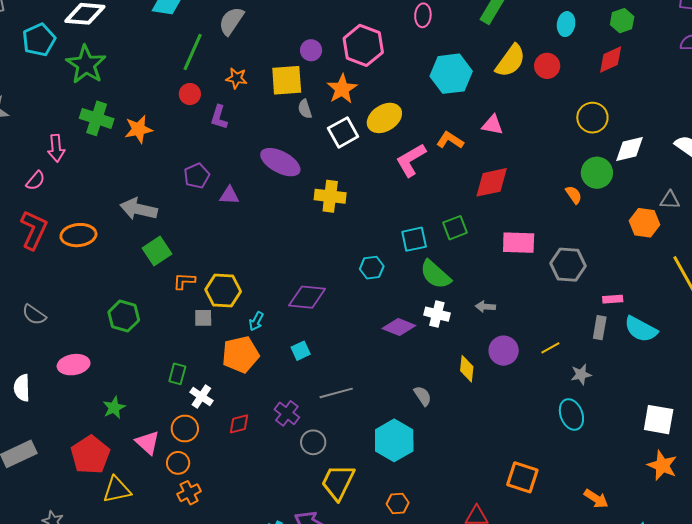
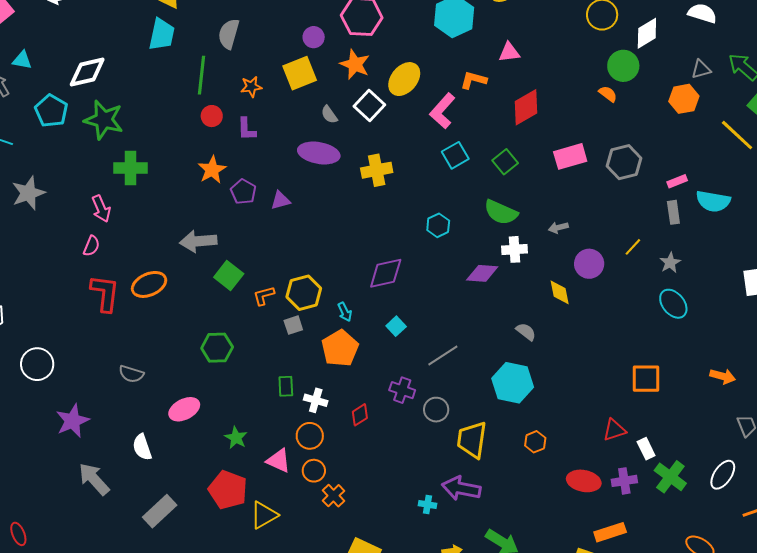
gray semicircle: (305, 109) -> (329, 115), moved
orange star: (139, 129) -> (212, 170), moved
cyan square: (414, 239) -> (455, 155), moved
cyan arrow: (256, 321) -> (345, 312), turned -36

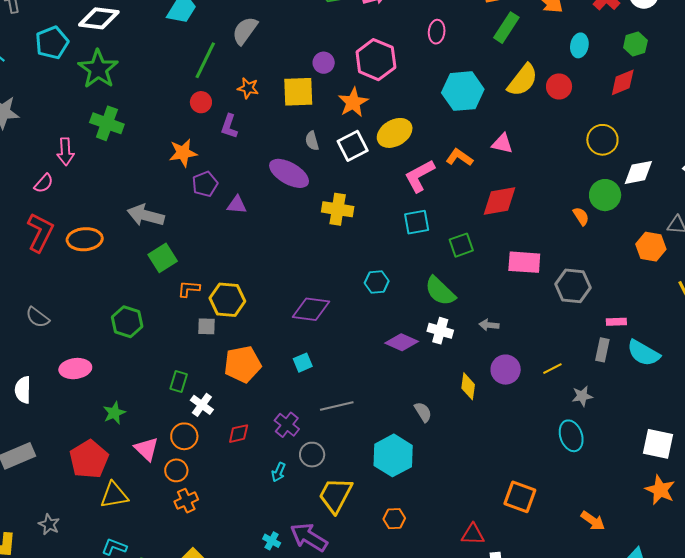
cyan arrow: (345, 312) -> (279, 472), moved, turned 30

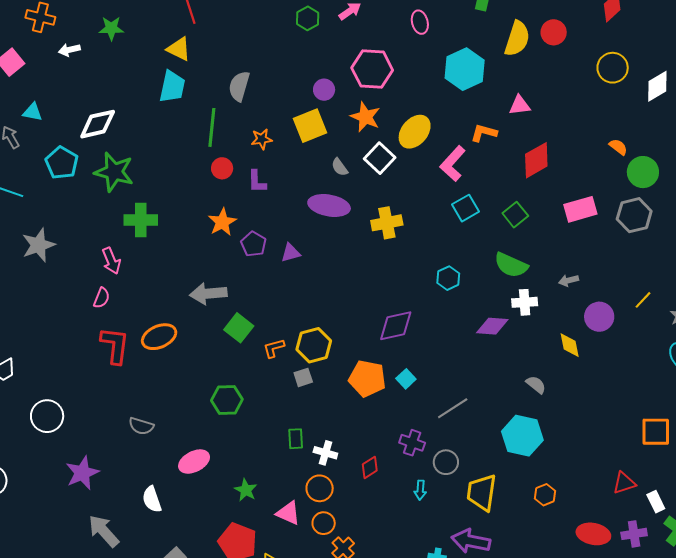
green circle: (605, 195) -> (643, 172), moved
orange pentagon: (243, 364) -> (367, 378), moved, turned -30

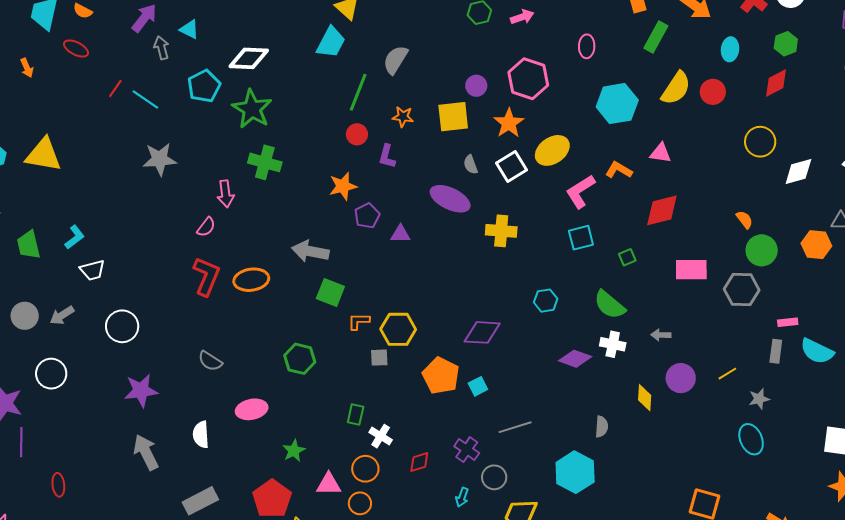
green square: (515, 215) -> (627, 257), size x0.7
green square: (239, 328) -> (330, 292), turned -32
gray semicircle: (536, 385) -> (602, 427), turned 40
pink triangle: (288, 513) -> (329, 484), turned -40

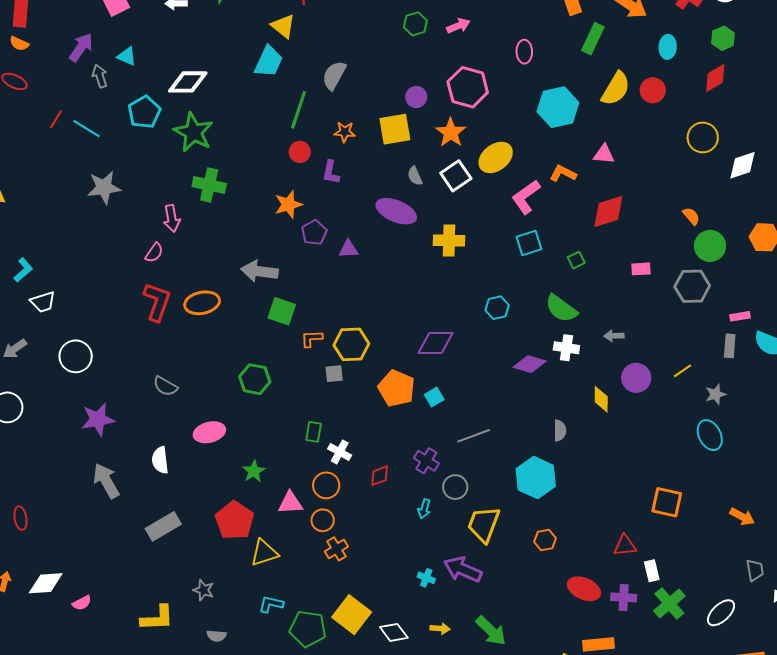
pink rectangle: (691, 270) -> (641, 269), size x0.6

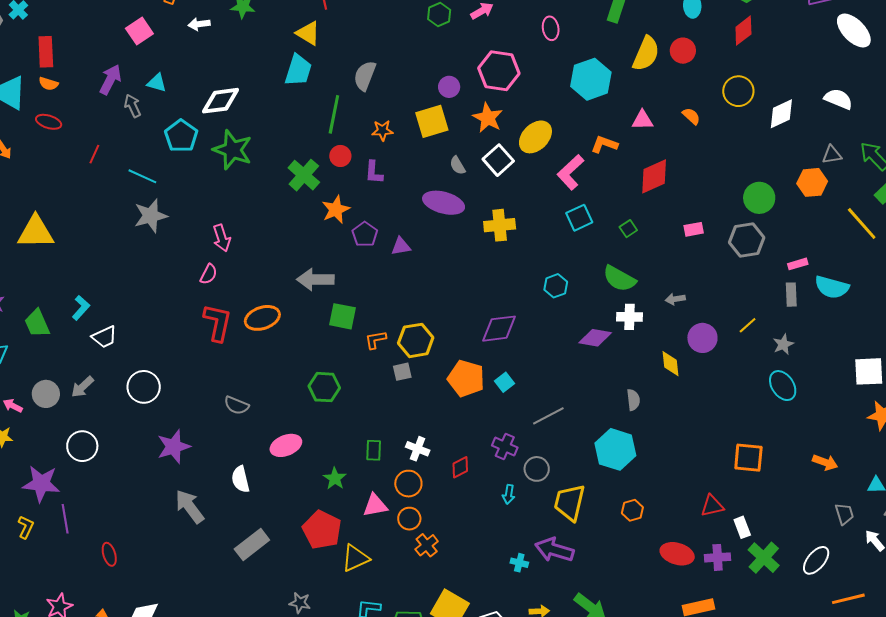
cyan line: (87, 129) -> (142, 176), moved
green cross: (209, 185) -> (304, 175), moved, turned 36
orange semicircle: (691, 216) -> (691, 116), moved
green rectangle: (314, 432) -> (374, 450), moved

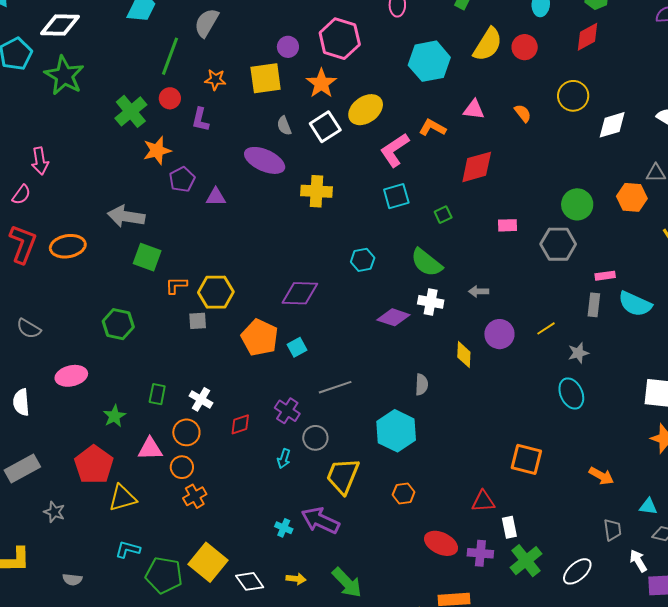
gray star: (300, 603) -> (54, 512), moved

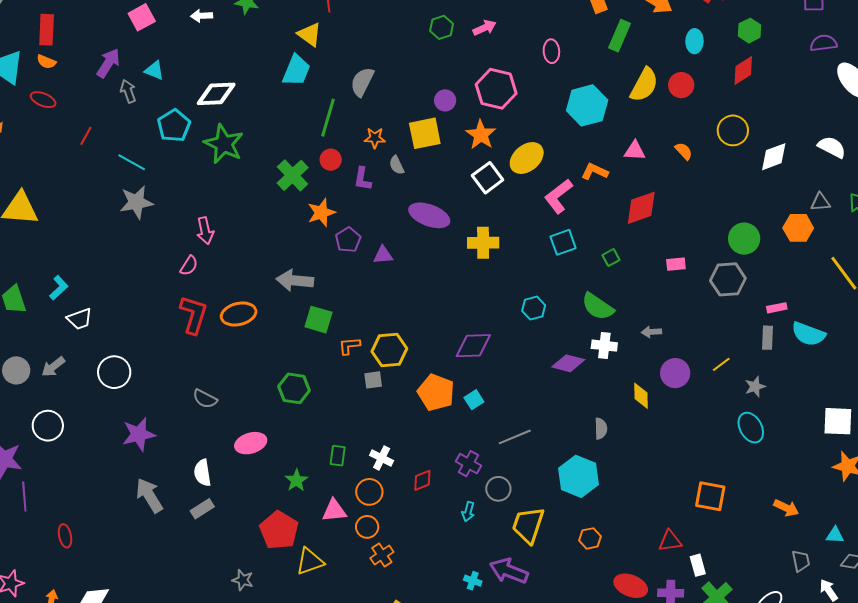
gray semicircle: (284, 126) -> (397, 165), moved
gray rectangle: (22, 468) -> (202, 509), moved, size x0.7

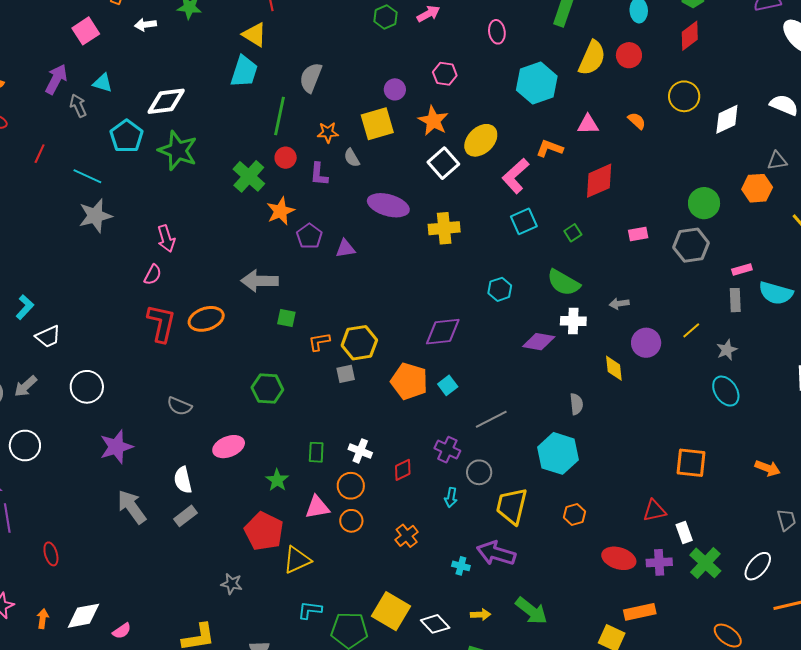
pink hexagon: (496, 89) -> (445, 74), size x0.6
green square: (319, 320) -> (286, 318), size x0.7
orange cross: (382, 555) -> (407, 536), moved

